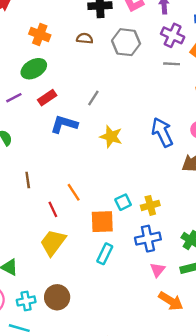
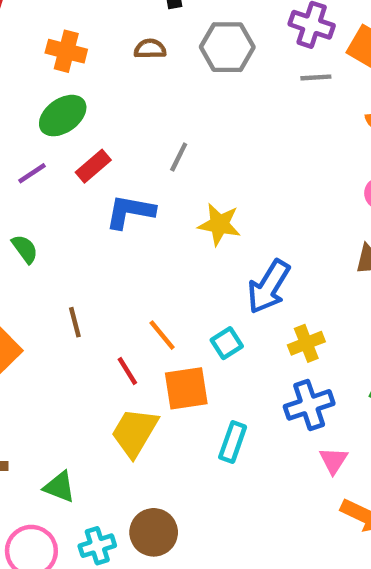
blue arrow: (162, 132) -> (269, 287), moved, turned -116
cyan square: (123, 202) -> (227, 343), moved
orange square: (102, 222) -> (186, 388), moved

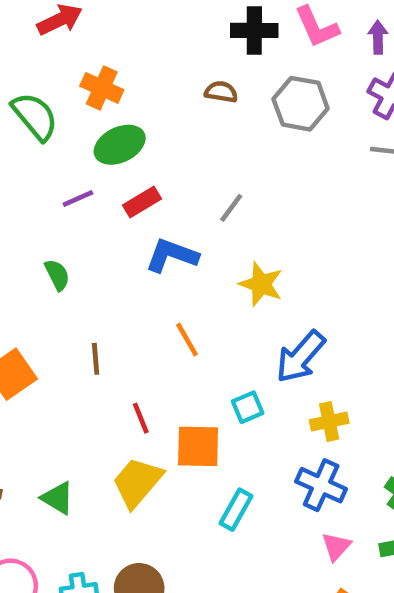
orange cross: (66, 51) -> (102, 88), moved
orange line: (162, 335) -> (187, 340), moved
blue cross: (309, 405) -> (321, 485), turned 33
green triangle: (59, 487) -> (58, 498), moved

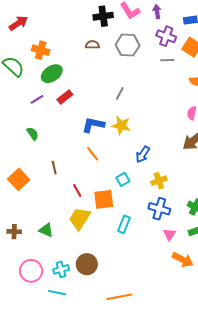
gray line: (231, 208) -> (120, 93), moved
blue L-shape: (172, 255) -> (93, 125), moved
blue arrow: (301, 357) -> (143, 154), size x0.7

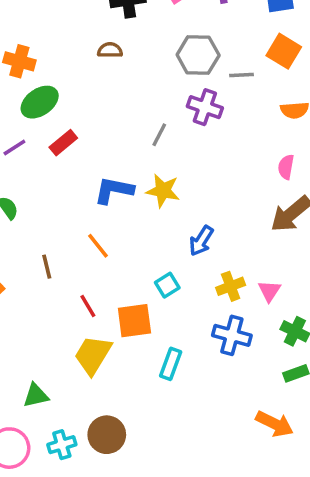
purple cross: (166, 36) -> (205, 107), moved
gray hexagon: (128, 45) -> (198, 55), moved
orange line: (93, 154) -> (98, 246), moved
green triangle: (46, 230) -> (36, 395), moved, turned -35
pink triangle: (169, 234) -> (269, 291), moved

